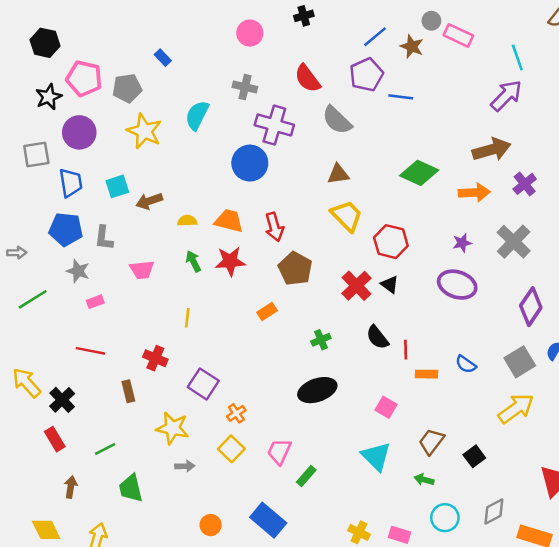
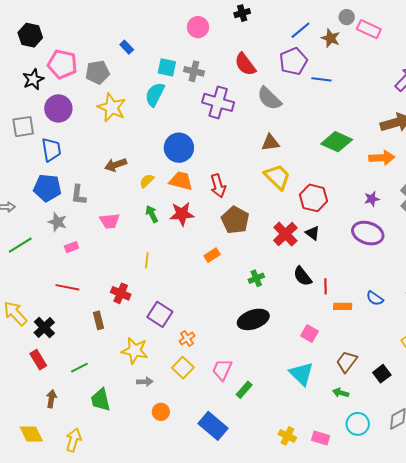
blue circle: (250, 163) -> (179, 148), moved
cyan square: (117, 186) -> (167, 67), moved, turned 30
yellow semicircle: (187, 221) -> (147, 181), turned -42
orange circle: (211, 525) -> (161, 412), moved

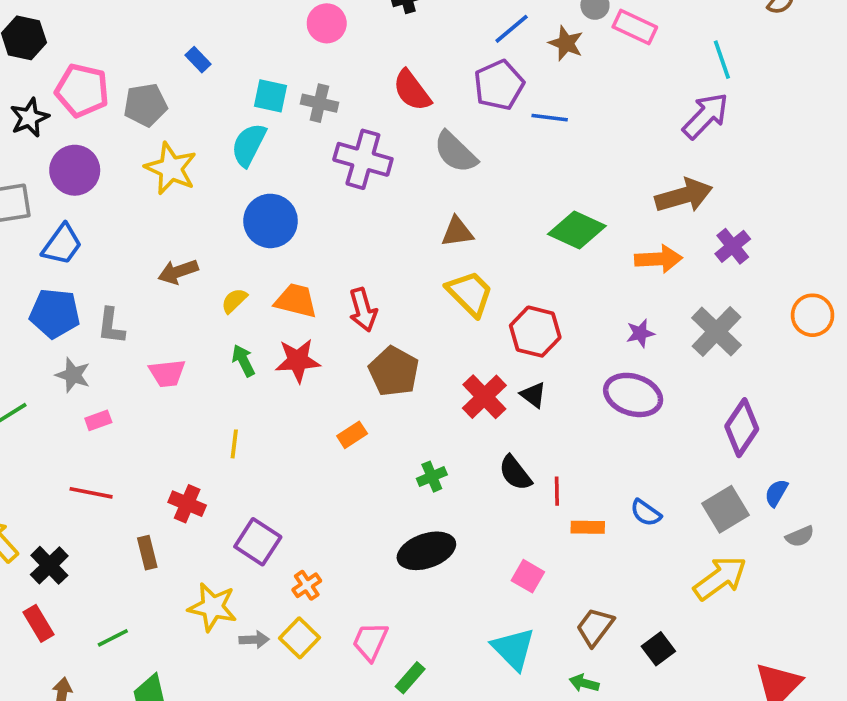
blue circle: (179, 148) -> (271, 221), moved
blue trapezoid: (51, 150) -> (62, 245), turned 45
gray arrow: (145, 382) -> (254, 640), moved

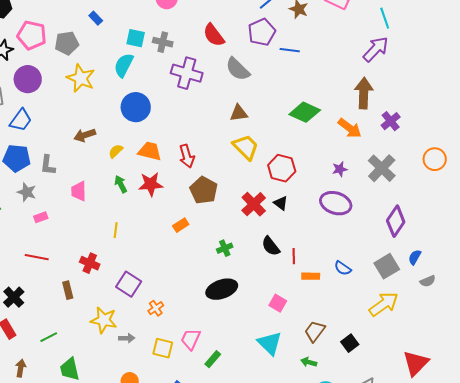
brown arrow: (684, 196) -> (364, 93), turned -72
orange arrow: (658, 259) -> (350, 128), turned 40
pink trapezoid: (167, 373) -> (79, 191), turned 95
yellow square: (300, 638) -> (163, 348), moved, turned -30

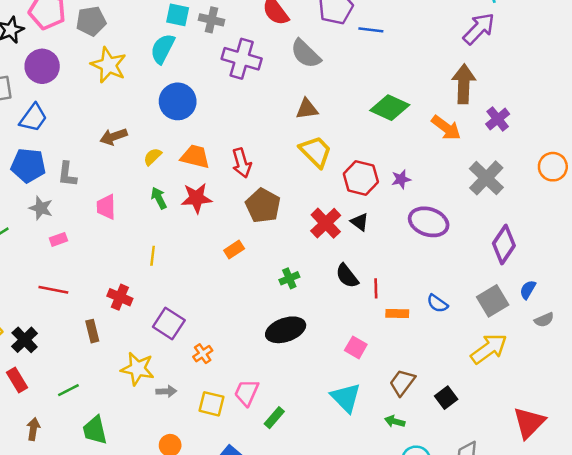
purple star: (340, 169) -> (401, 179), moved

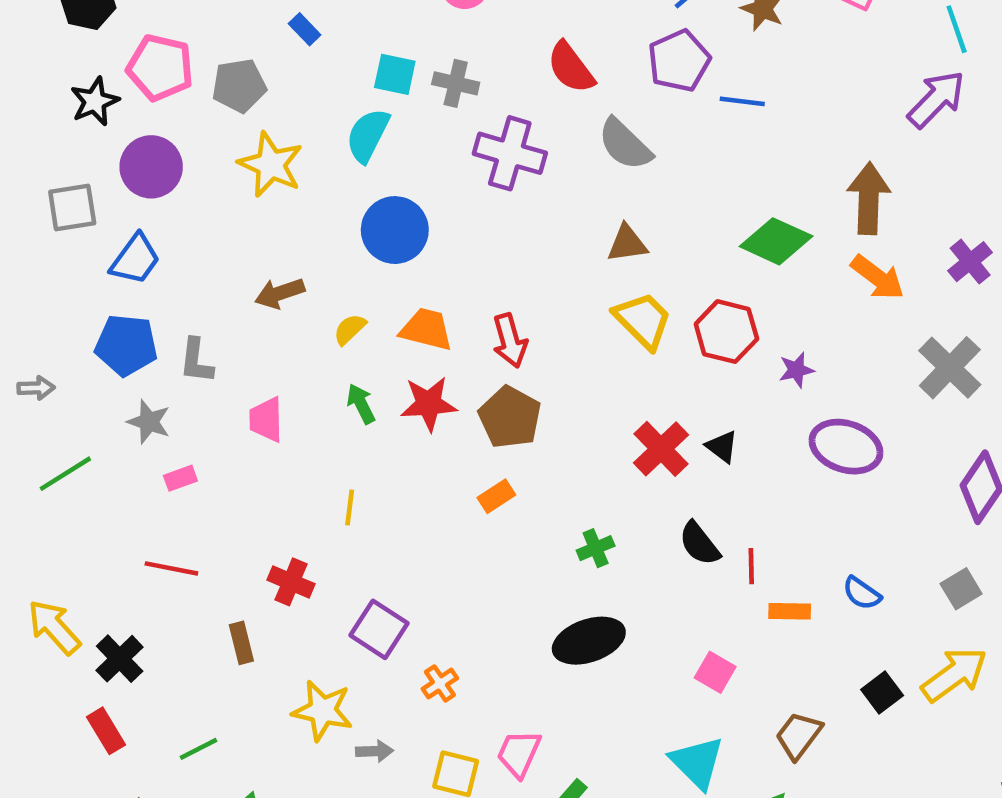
brown arrow: (464, 84) -> (869, 198), moved
red hexagon: (361, 178) -> (726, 332), moved
brown pentagon: (263, 206) -> (510, 417), moved
gray square: (493, 301) -> (961, 589), size x0.7
black square: (446, 398) -> (882, 693), moved

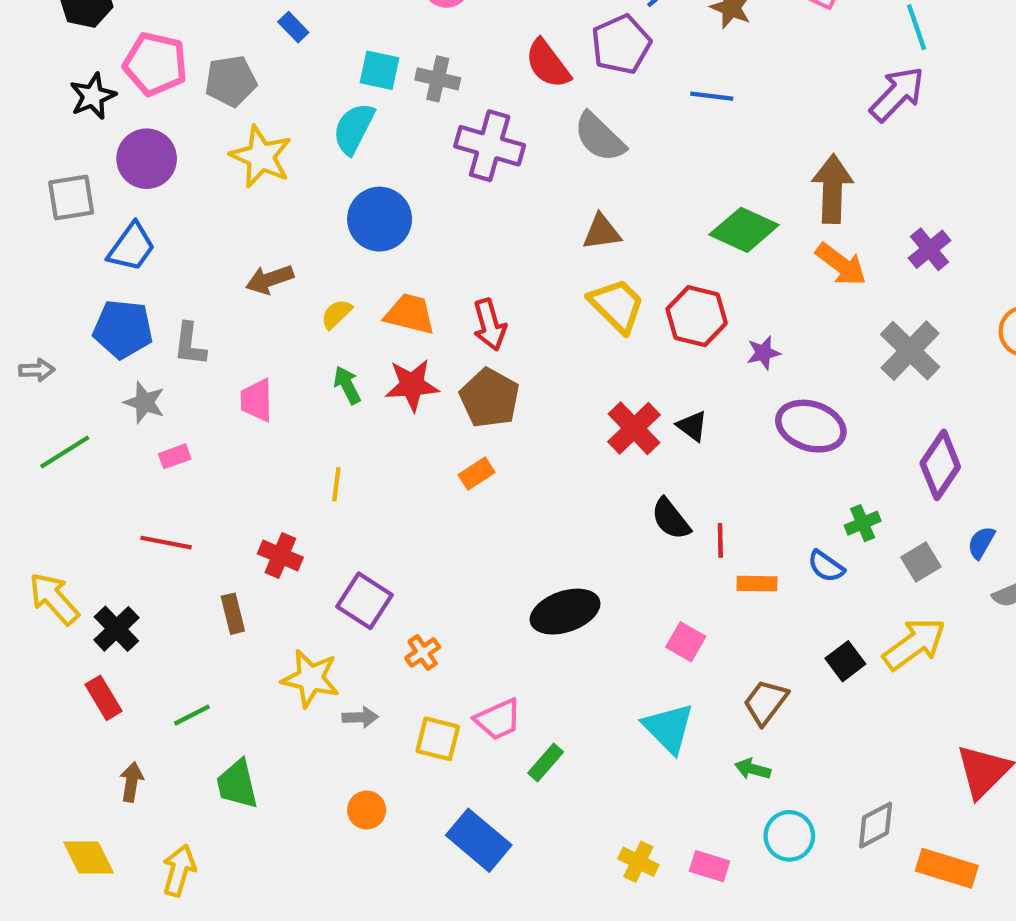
purple pentagon: (679, 61) -> (621, 44), moved
green cross: (596, 548) -> (863, 523), moved
pink trapezoid: (519, 753) -> (498, 719), turned -138

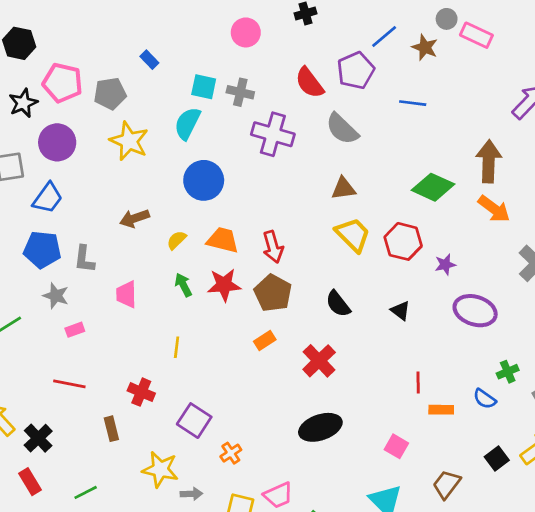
red cross: (634, 428) -> (319, 361), moved
black semicircle: (671, 519) -> (338, 304), moved

